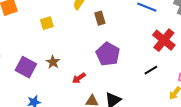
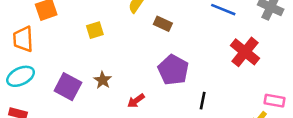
brown rectangle: (100, 18) -> (163, 24), turned -48
black line: (151, 70) -> (203, 101), moved, turned -48

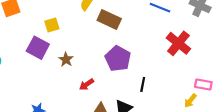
brown rectangle: (163, 24) -> (109, 20), size x1.5
brown star: (103, 80) -> (66, 60), moved
purple square: (68, 87) -> (38, 48), moved

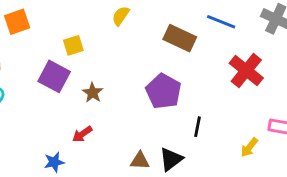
brown rectangle: (109, 20) -> (180, 38), moved
red arrow: (86, 84) -> (82, 134), moved
yellow arrow: (190, 101) -> (249, 147), moved

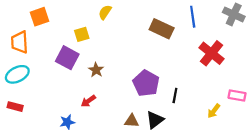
yellow semicircle: (121, 16) -> (105, 12), moved
blue line: (221, 22) -> (193, 17), turned 60
purple pentagon: (164, 91) -> (146, 83), moved

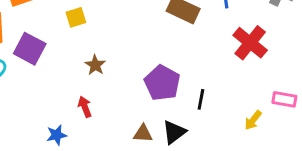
purple square: (67, 58) -> (30, 49), moved
red arrow: (88, 101) -> (85, 107), turned 104

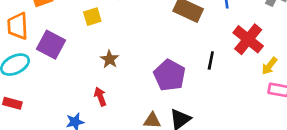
black line: (201, 99) -> (211, 61), moved
yellow arrow: (253, 120) -> (269, 66), moved

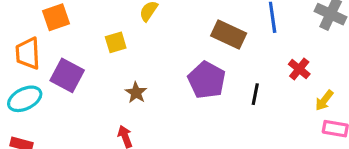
red cross: (248, 39) -> (299, 69), size x0.6
purple pentagon: (170, 75) -> (207, 80), moved

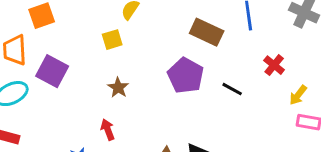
yellow square: (116, 42) -> (112, 40), moved
black line: (255, 94) -> (232, 89), turned -72

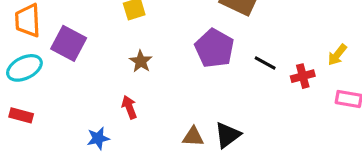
red cross: (274, 65) -> (303, 76), moved, turned 36
yellow arrow: (298, 95) -> (337, 55), moved

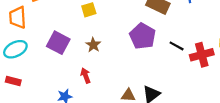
purple square: (69, 43) -> (58, 43), moved
red cross: (303, 76) -> (202, 55), size x1.5

